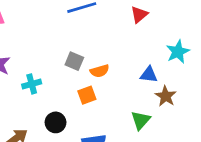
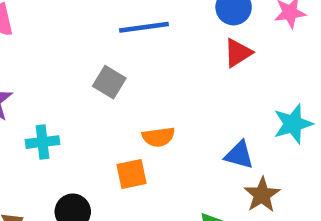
gray square: (74, 61) -> (109, 82), moved

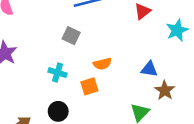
cyan star: (293, 124) -> (177, 30), moved
cyan cross: (43, 142) -> (58, 73), moved, turned 30

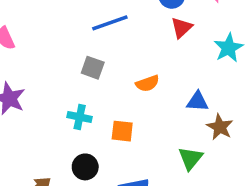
orange semicircle: (102, 64) -> (147, 83), moved
orange square: (89, 86) -> (122, 131), turned 30

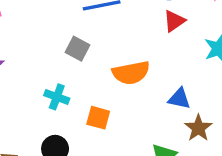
orange semicircle: (147, 83) -> (131, 73), size x1.5

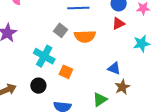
orange semicircle: (131, 73) -> (85, 36), moved
cyan cross: (57, 97) -> (44, 56), size x1.5

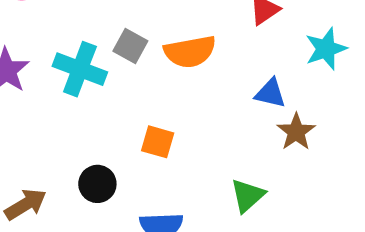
cyan cross: (44, 56) -> (80, 69), moved
blue triangle: (114, 68) -> (270, 93), moved
brown star: (122, 87) -> (296, 132), moved

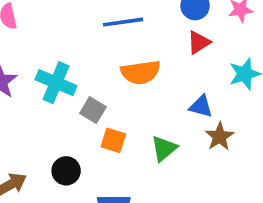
gray square: (130, 46) -> (93, 110), moved
green triangle: (248, 196) -> (164, 148), moved

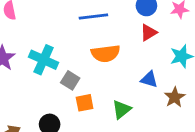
brown star: (219, 137) -> (175, 97), moved
orange square: (113, 140) -> (85, 103), turned -30

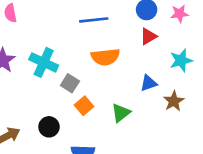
blue triangle: (149, 79) -> (149, 83), turned -36
orange square: (85, 103) -> (84, 106), turned -30

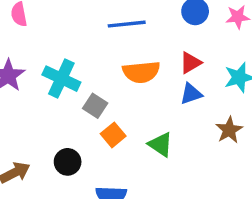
red triangle: (148, 36) -> (190, 63), moved
blue triangle: (149, 83) -> (191, 94), moved
green triangle: (121, 113) -> (161, 144), turned -48

